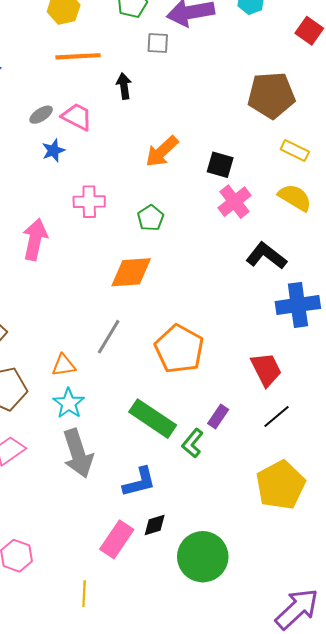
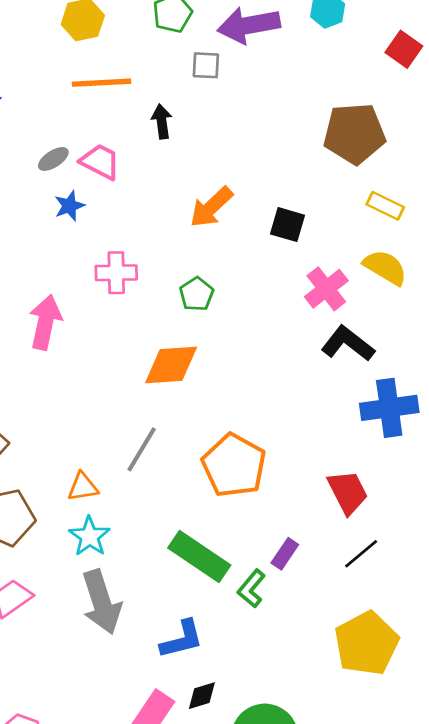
pink cross: (234, 202) -> (326, 289), moved

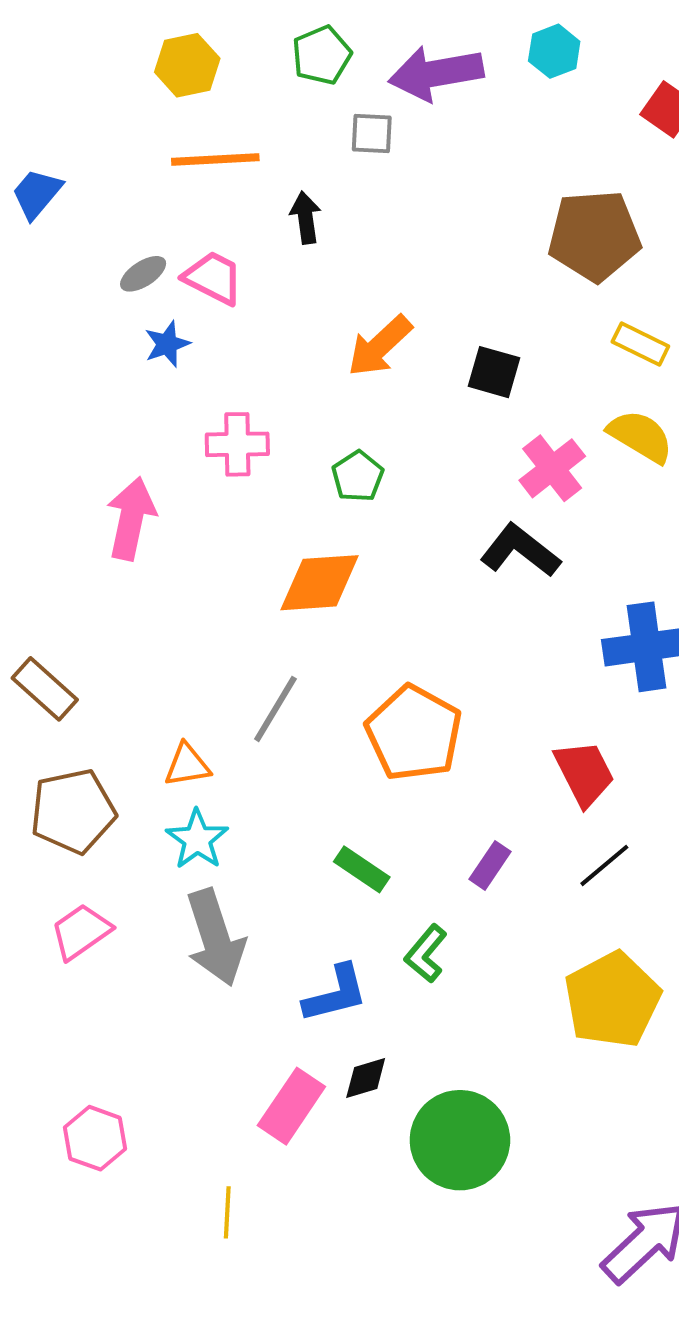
black L-shape: (348, 344) -> (520, 551), moved
green rectangle: (199, 556) -> (362, 869), size x0.6
green L-shape: (251, 589) -> (426, 954), moved

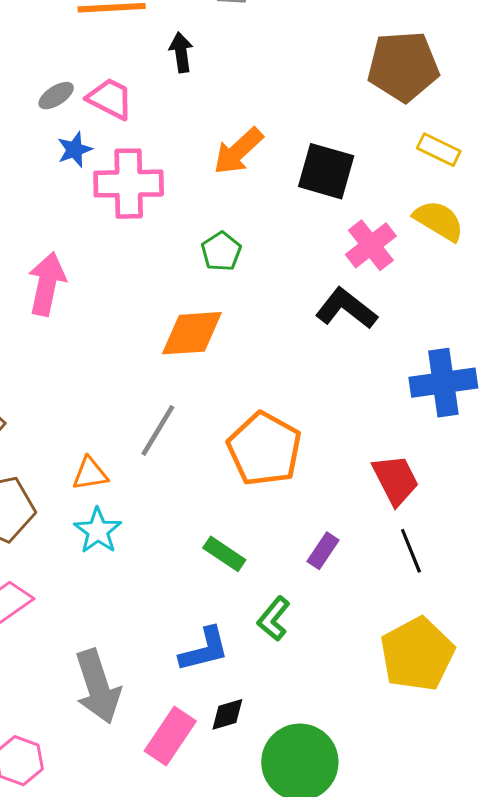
black square: (494, 372) -> (326, 171), size x1.4
pink cross: (237, 444) -> (129, 184), moved, size x1.4
black line: (604, 865) -> (411, 551), turned -72
gray arrow: (215, 938) -> (98, 687), moved

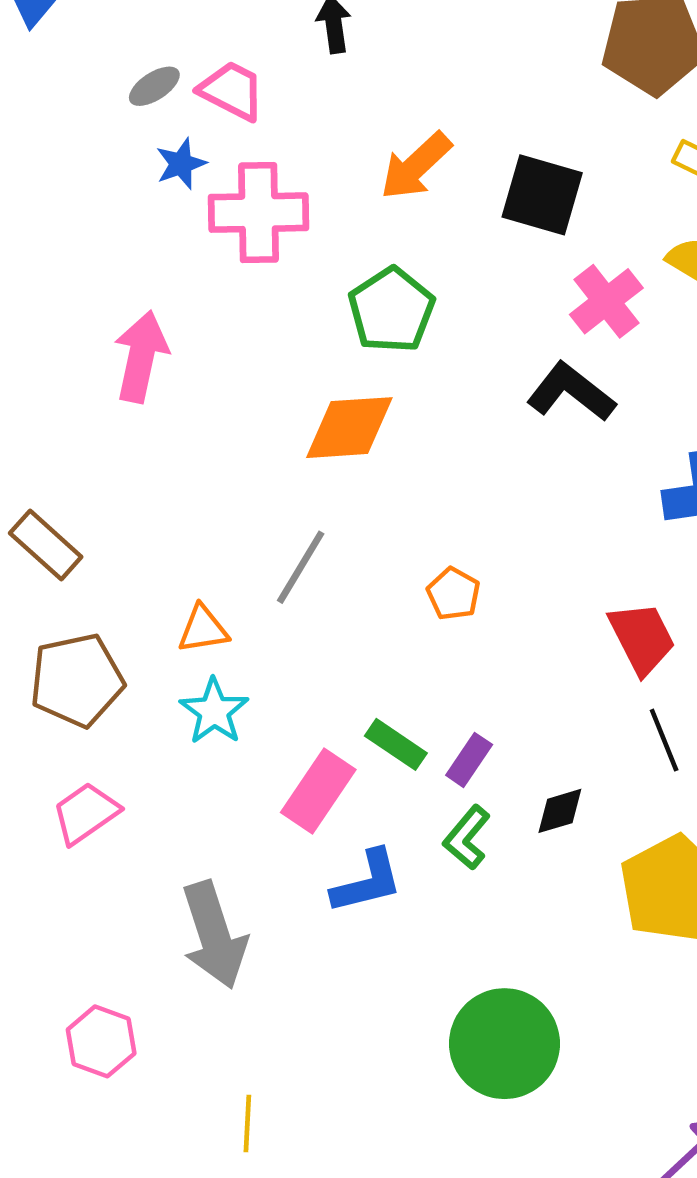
green pentagon: (221, 251) -> (391, 310), size x1.5
orange pentagon: (264, 449) -> (454, 594), size x0.5
purple rectangle: (323, 551) -> (469, 760), moved
black diamond: (227, 714) -> (560, 811), moved
pink rectangle: (170, 736) -> (318, 791), moved

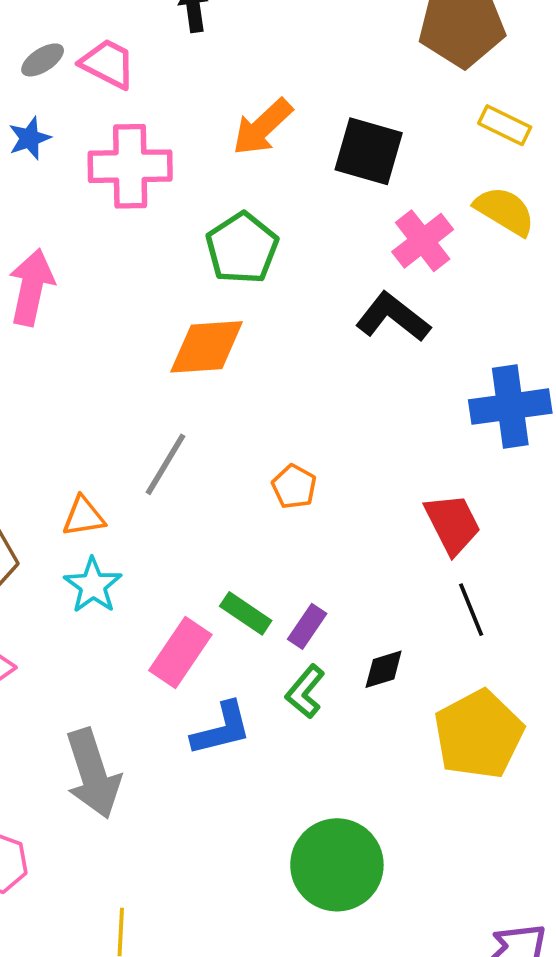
blue star: (181, 164) -> (30, 138), moved

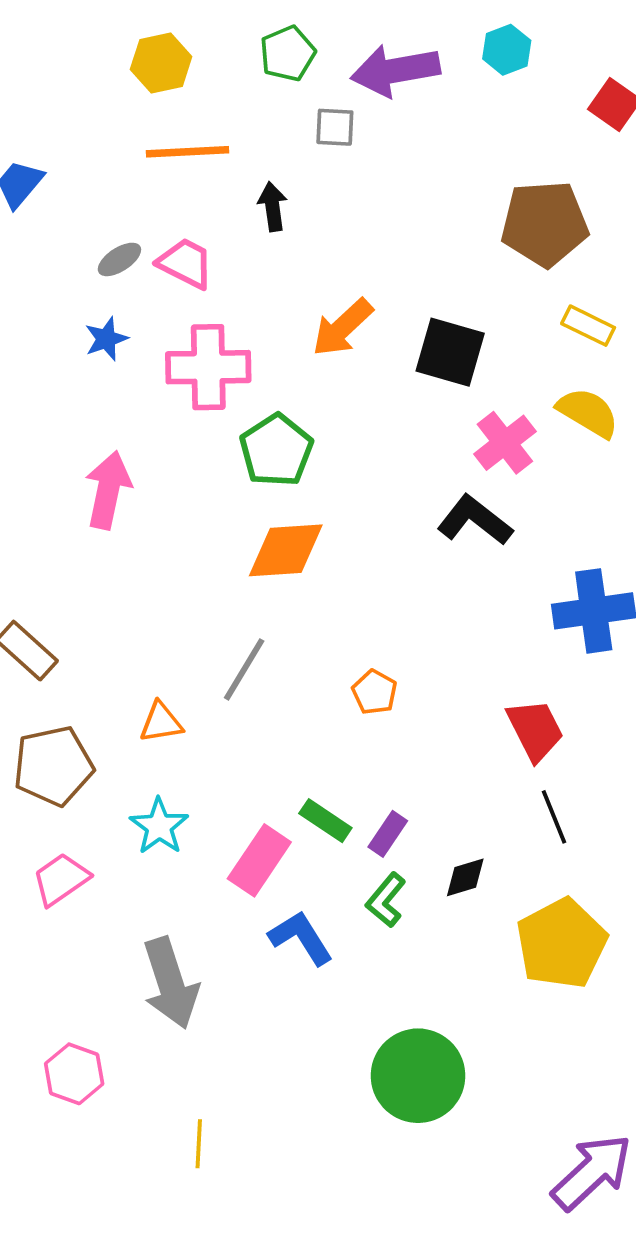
green pentagon: (242, 248) -> (276, 450), moved
cyan star: (93, 585) -> (159, 826), moved
blue L-shape: (221, 729) -> (301, 938), turned -108

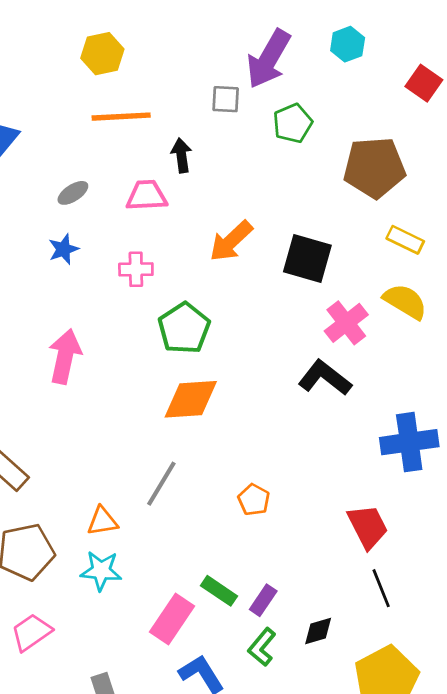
green pentagon: (288, 54) -> (293, 123), moved
purple arrow: (395, 71) -> (269, 59), turned -50
pink trapezoid: (186, 263) -> (147, 196), moved, turned -30
pink cross: (208, 367) -> (136, 269), size x0.6
cyan star: (159, 826) -> (101, 571), moved, turned -30

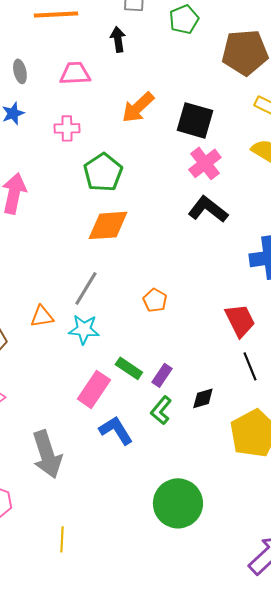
black arrow: (181, 155) -> (118, 39), moved
gray ellipse: (73, 193) -> (20, 71), turned -70
pink cross: (346, 323) -> (205, 163), moved
cyan star: (101, 571) -> (84, 329), moved

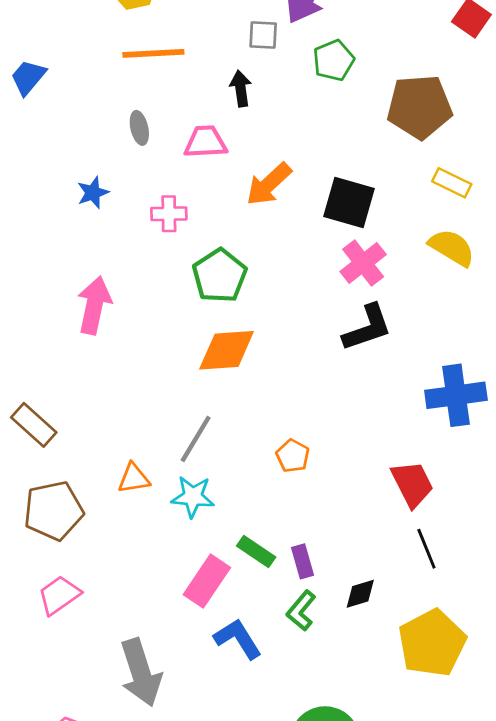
gray ellipse: (20, 71) -> (139, 128), moved
pink trapezoid: (75, 73) -> (205, 142), moved
black L-shape: (208, 209) -> (367, 328), turned 123
purple rectangle: (162, 375) -> (303, 561), turned -50

